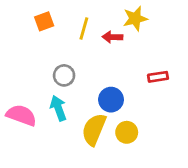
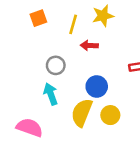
yellow star: (135, 18) -> (103, 16), moved
red arrow: (112, 37) -> (89, 46), moved
pink semicircle: (21, 115) -> (30, 127), moved

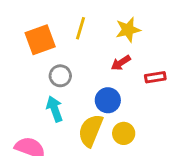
yellow star: (103, 16) -> (128, 30), moved
orange square: (38, 18) -> (40, 40), moved, size x1.5
red arrow: (89, 46) -> (121, 63), moved, turned -35

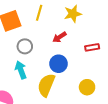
red arrow: (121, 63) -> (60, 37), moved
yellow circle: (124, 133) -> (87, 87), moved

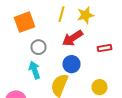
yellow line: (39, 13) -> (62, 14), moved
red arrow: (60, 37) -> (72, 38), size x1.5

